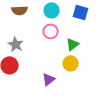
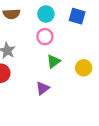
green triangle: (73, 44) -> (53, 61), moved
yellow circle: (71, 63) -> (84, 68), moved

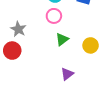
purple triangle: (43, 88) -> (67, 74), moved

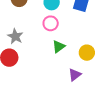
purple triangle: (67, 74) -> (75, 75), moved

